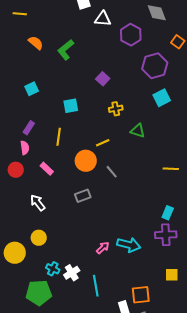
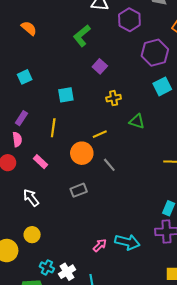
green L-shape: (66, 50) -> (82, 36), moved

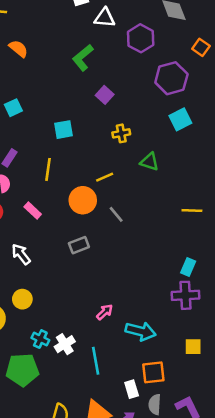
cyan arrow: (127, 242) -> (141, 331), moved

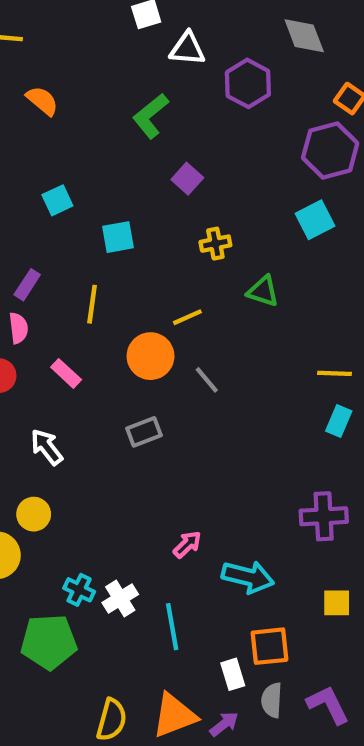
purple hexagon: (171, 78) -> (330, 150), moved
cyan square: (13, 108) -> (57, 200), moved
cyan rectangle: (188, 267) -> (339, 421), moved
yellow circle: (22, 299) -> (34, 514), moved

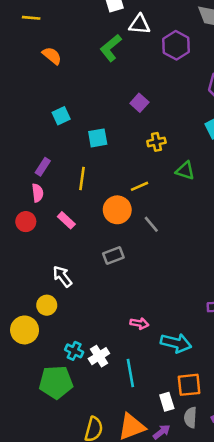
green L-shape: (151, 116) -> (111, 48), moved
white arrow: (47, 447) -> (62, 276), moved
pink arrow: (187, 544) -> (139, 323), turned 54

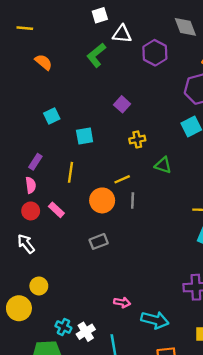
red circle: (26, 222) -> (31, 211), moved
gray line: (151, 224) -> (133, 200), moved, turned 42
white arrow: (62, 276) -> (26, 244), moved

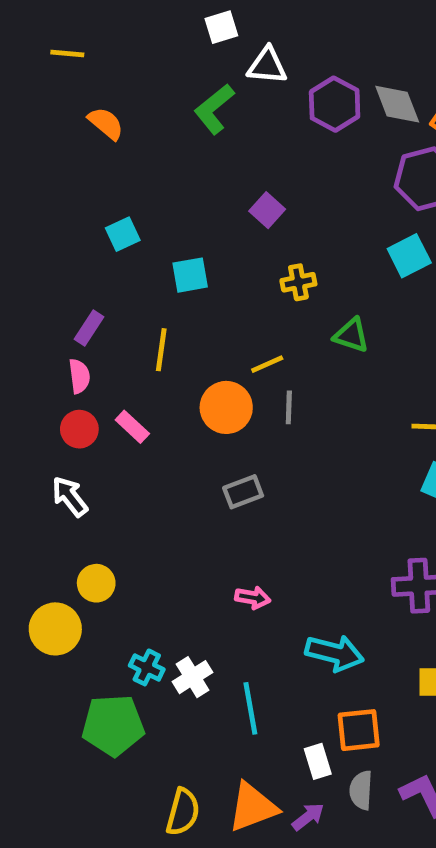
gray diamond: (185, 27) -> (397, 104), moved
gray rectangle: (99, 241) -> (243, 492), moved
pink arrow: (122, 302) -> (253, 598), moved

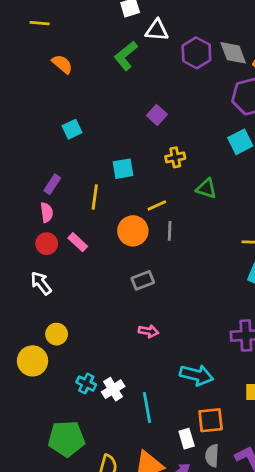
cyan square: (190, 275) -> (123, 169), moved
pink arrow: (253, 598) -> (148, 331), moved
green pentagon: (113, 725) -> (66, 439), moved

